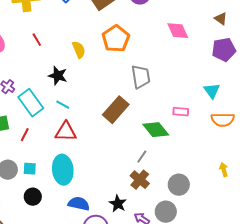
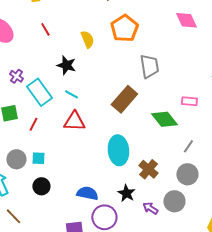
gray line: (142, 157) -> (188, 146), moved
cyan ellipse: (63, 170) -> (118, 150), moved

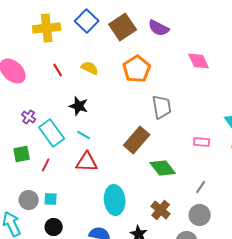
yellow semicircle: (87, 39) -> (90, 68), moved, turned -42
green diamond: (164, 119) -> (163, 168), moved
cyan ellipse: (118, 150) -> (115, 200), moved

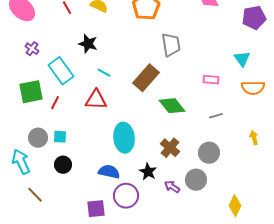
purple cross: (29, 117) -> (32, 49), moved
cyan line: (84, 135) -> (104, 73), moved
green square: (22, 154) -> (31, 92), size x1.4
gray line: (201, 187) -> (216, 116), moved, turned 40

